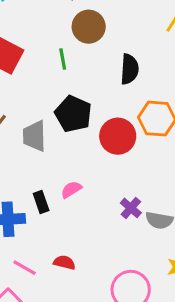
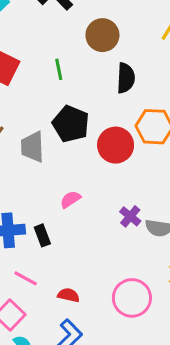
brown circle: (89, 27) -> (102, 35), moved
black rectangle: (41, 202) -> (42, 235), moved
red semicircle: (64, 262) -> (69, 295), moved

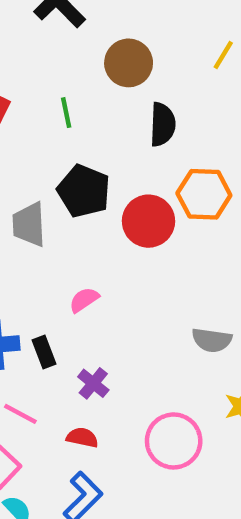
purple cross: (130, 216) -> (93, 383), moved

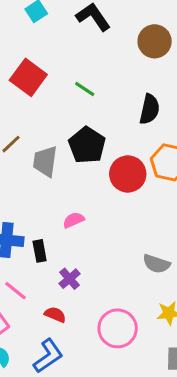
brown circle: (129, 63) -> (155, 41), moved
green line: (66, 113) -> (85, 89), turned -55

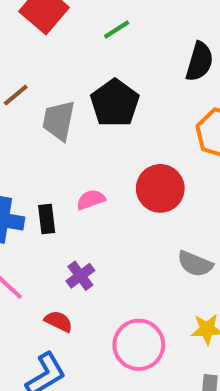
green line: (85, 89) -> (117, 30), turned -70
red circle: (128, 174) -> (160, 188), moved
black rectangle: (40, 251) -> (47, 219), moved

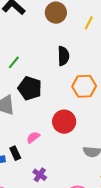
green line: (117, 30) -> (14, 62), moved

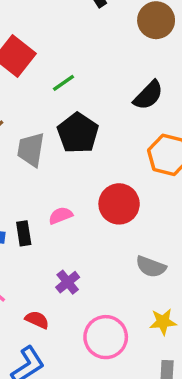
black semicircle: (63, 56) -> (148, 95), turned 30
purple cross: (40, 175) -> (68, 282), moved

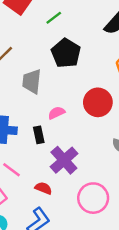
gray trapezoid: (31, 150) -> (32, 81), moved
black rectangle: (24, 233) -> (39, 135), moved
purple cross: (68, 282) -> (64, 160), size x1.6

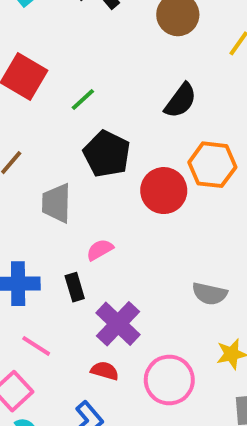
red circle: (98, 102) -> (164, 191), moved
red semicircle: (43, 188) -> (105, 371), moved

